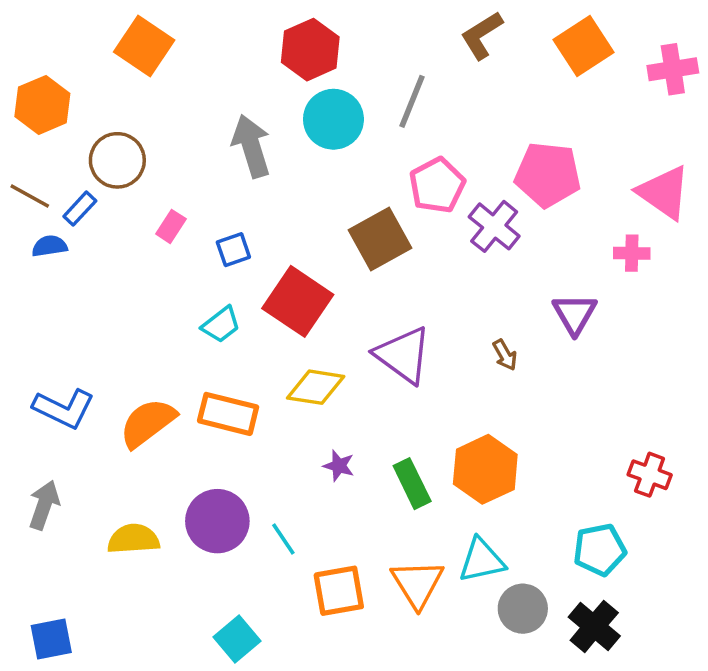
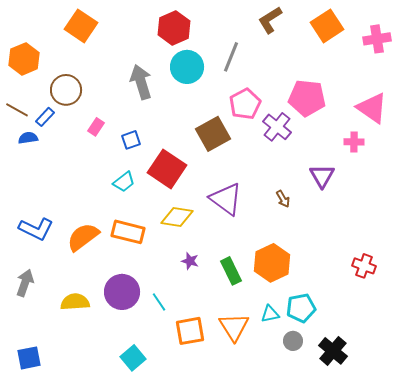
cyan pentagon: (600, 550) -> (301, 308), moved
cyan triangle: (482, 560) -> (270, 314), size x0.7
gray circle: (523, 609) -> (293, 341), size x0.7

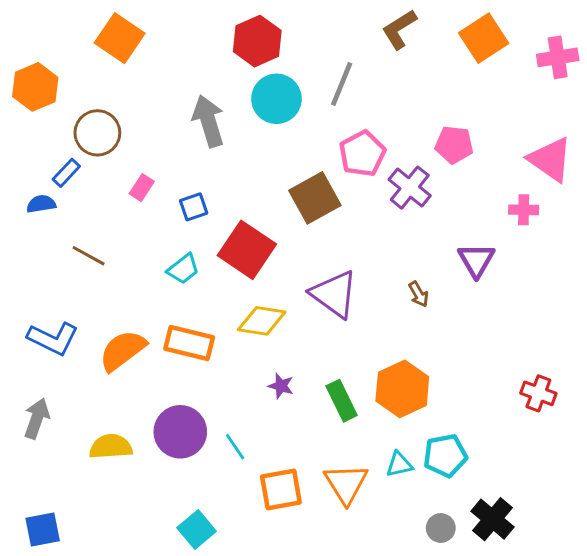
pink pentagon: (307, 98) -> (454, 145), size x0.7
brown line: (17, 110) -> (89, 256), moved
gray circle: (293, 341) -> (441, 528), moved

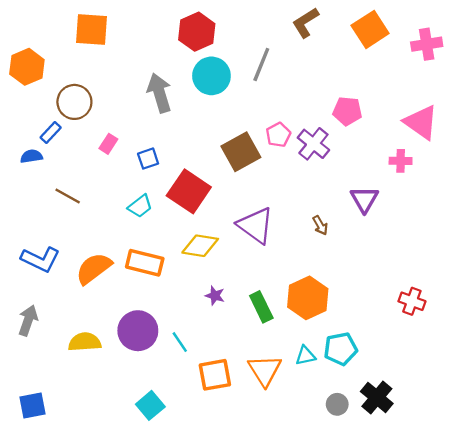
orange square: (120, 38) -> (91, 29), turned -30
pink pentagon: (362, 154) -> (278, 135), moved, size x0.7

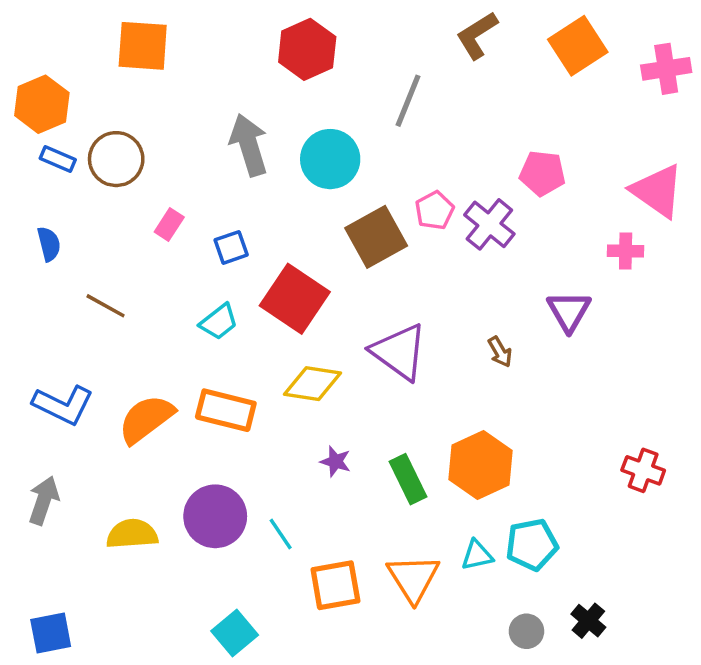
cyan circle: (211, 76) -> (330, 159), moved
blue rectangle: (51, 133) -> (58, 159), moved, turned 70
blue semicircle: (31, 156) -> (49, 244), turned 85
black cross: (377, 398) -> (588, 621), size x0.7

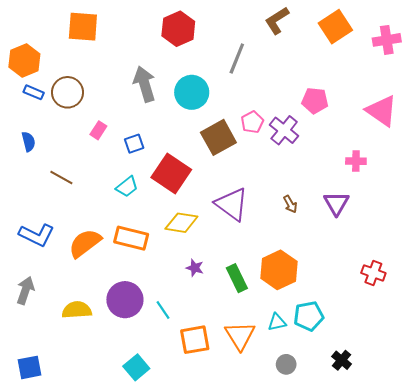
pink cross: (626, 251) -> (356, 161), moved
purple triangle: (569, 311) -> (336, 203), moved
gray circle: (526, 631) -> (286, 364), moved

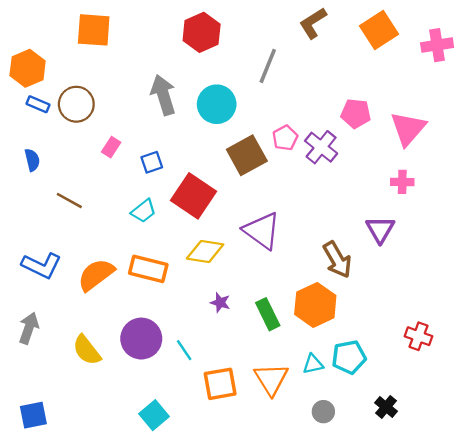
pink triangle: (382, 111) -> (408, 129), moved, turned 36
brown arrow: (290, 204) -> (337, 260), moved, size x1.8
red cross: (373, 273) -> (418, 336), moved
yellow semicircle: (77, 310) -> (87, 350), turned -124

